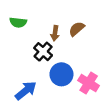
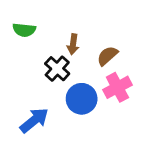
brown semicircle: (77, 29) -> (107, 56), moved
pink cross: (89, 83) -> (117, 87), moved, turned 30

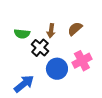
green semicircle: (24, 30) -> (22, 34), moved
brown semicircle: (107, 56) -> (75, 29), moved

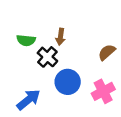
brown semicircle: (75, 29) -> (107, 52), moved
pink cross: (82, 61) -> (103, 91), moved

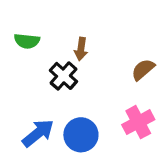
green semicircle: (26, 40) -> (27, 41), moved
blue circle: (68, 82) -> (81, 135), moved

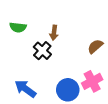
blue arrow: (38, 133) -> (25, 89), turned -105
blue circle: (81, 135) -> (68, 90), moved

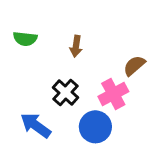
black cross: (42, 51) -> (66, 92), moved
pink cross: (92, 81) -> (113, 94), moved

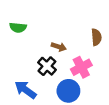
brown arrow: (76, 46) -> (59, 47), moved, turned -80
brown semicircle: (134, 66) -> (96, 37), moved, turned 126

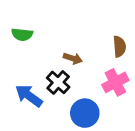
pink cross: (81, 67) -> (115, 82), moved
blue arrow: (25, 90) -> (29, 96), moved

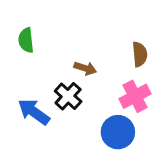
green semicircle: (22, 34) -> (26, 40), turned 78
blue circle: (85, 113) -> (118, 132), moved

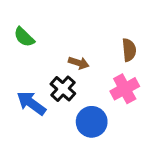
green semicircle: (26, 40) -> (24, 37), turned -40
blue circle: (118, 132) -> (92, 122), moved

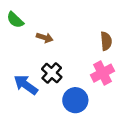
green semicircle: (24, 37) -> (15, 20), moved
brown arrow: (79, 63) -> (45, 38), moved

